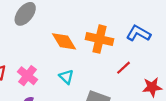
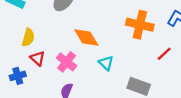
orange diamond: (64, 41) -> (86, 37), moved

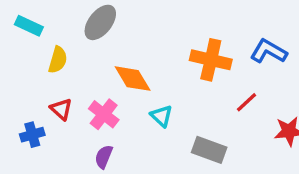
yellow semicircle: (28, 37) -> (58, 60), moved

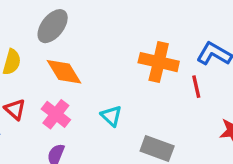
orange diamond: (133, 79) -> (64, 72), moved
red line: (246, 102) -> (196, 87), moved, turned -60

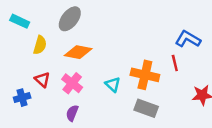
orange cross: (159, 62) -> (145, 75), moved
orange diamond: (64, 72) -> (78, 52), turned -48

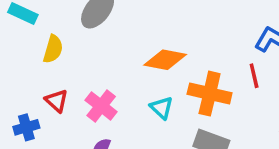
orange diamond: (78, 52) -> (165, 60), moved

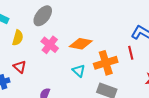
orange cross: (210, 94) -> (106, 63), turned -30
pink cross: (101, 106) -> (50, 45), moved

